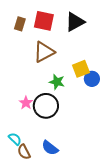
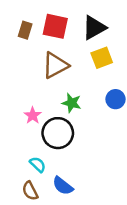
yellow square: (81, 69) -> (102, 58), moved
pink star: (26, 103) -> (33, 115), moved
cyan semicircle: (15, 139) -> (38, 164), moved

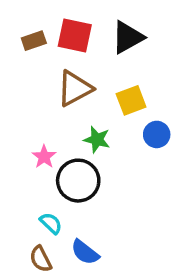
brown rectangle: (25, 30) -> (34, 41), turned 54
yellow square: (102, 58) -> (131, 100), moved

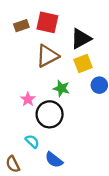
black triangle: (128, 37) -> (81, 39), moved
brown semicircle: (41, 259) -> (13, 164), moved

